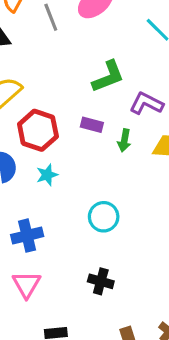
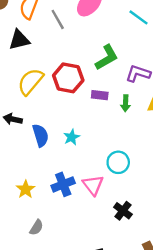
red hexagon: (38, 130) -> (68, 78), moved
black cross: (101, 281) -> (123, 211), turned 30
pink triangle: (26, 284) -> (93, 185), moved

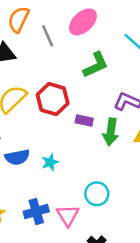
green L-shape: (107, 57) -> (96, 65), moved
green arrow: (125, 103) -> (111, 132), size x1.5
blue semicircle: (41, 135) -> (17, 157), turned 90

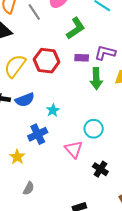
purple rectangle: (84, 121) -> (82, 58), moved
blue semicircle: (17, 157) -> (25, 100), moved
blue cross: (36, 212) -> (38, 134), moved

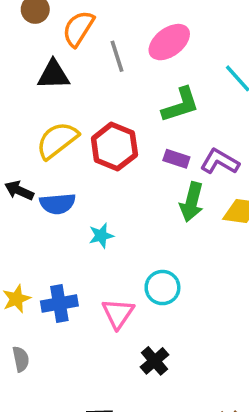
blue cross: (38, 134) -> (59, 303), moved
gray semicircle: (29, 188) -> (21, 359), turned -56

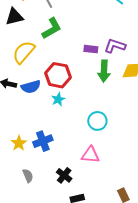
green L-shape: (181, 105) -> (52, 28), moved
red hexagon: (114, 147) -> (58, 75), moved
pink triangle: (118, 313) -> (90, 155), moved, turned -48
black cross: (155, 361) -> (64, 175), moved

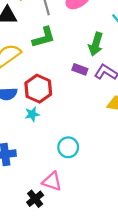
green arrow: (104, 71) -> (96, 44), moved
black cross: (64, 175) -> (35, 199), moved

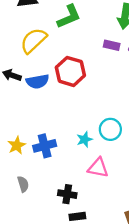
cyan star: (32, 114) -> (84, 139), moved
black cross: (35, 199) -> (67, 194), moved, turned -35

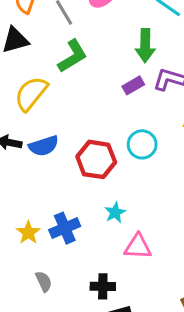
purple rectangle: (112, 45) -> (133, 85), turned -35
red hexagon: (70, 71) -> (96, 159), moved
cyan circle: (110, 129) -> (142, 144), moved

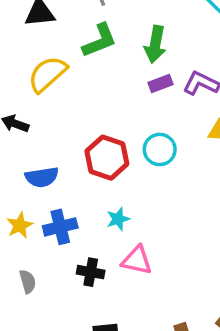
green arrow: (145, 45) -> (155, 44), moved
blue semicircle: (44, 146) -> (42, 177), moved
black cross: (103, 286) -> (91, 272), moved

